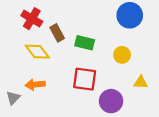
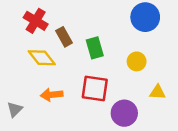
green rectangle: (85, 43) -> (95, 48), turned 60
orange arrow: (35, 85) -> (52, 95), moved

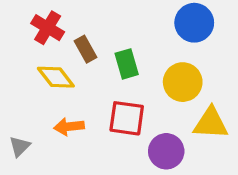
yellow circle: (137, 61) -> (183, 82), size x1.5
yellow triangle: (158, 92) -> (211, 123), size x1.6

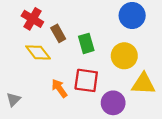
orange arrow: (69, 127) -> (59, 88), moved, turned 60

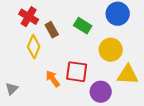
green rectangle: (86, 43) -> (83, 26), moved, turned -42
yellow diamond: (38, 52) -> (34, 47), turned 60

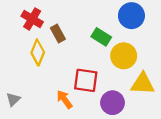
green rectangle: (83, 26) -> (101, 37), moved
orange arrow: (53, 79) -> (64, 99), moved

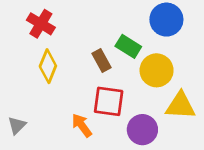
brown rectangle: (58, 33) -> (102, 60), moved

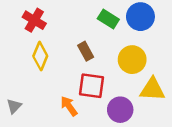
green rectangle: (128, 46) -> (108, 19), moved

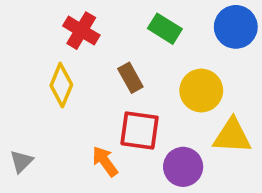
blue circle: (140, 17) -> (236, 27), moved
red cross: (34, 20) -> (81, 31), moved

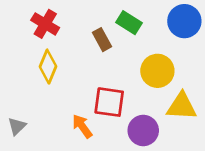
red cross: (81, 31) -> (45, 24), moved
brown rectangle: (130, 78) -> (102, 40), moved

